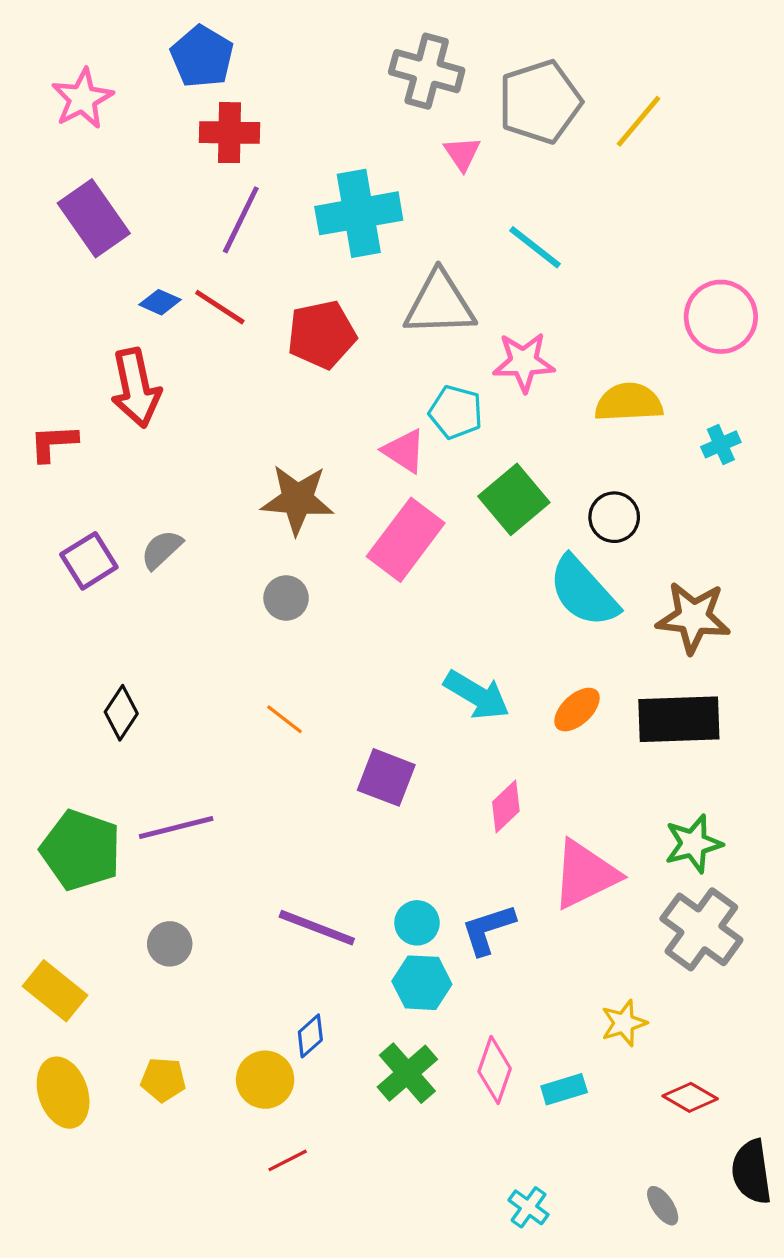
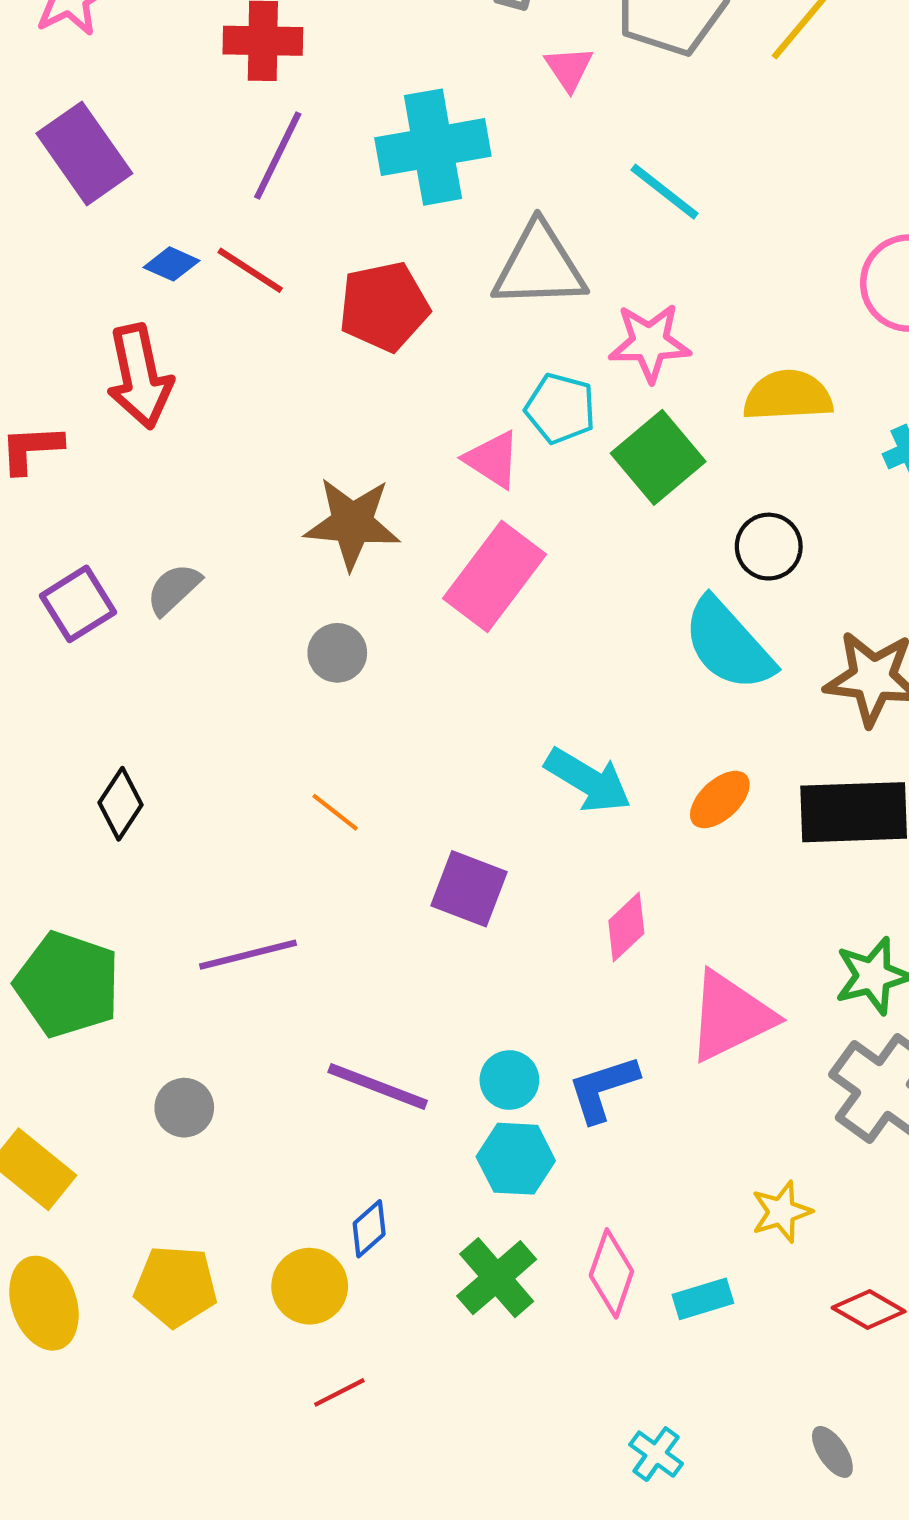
green square: (514, 499) -> (658, 457), moved
purple line: (176, 828) -> (248, 955), moved
yellow pentagon: (163, 1080) -> (176, 1286), size x1.4

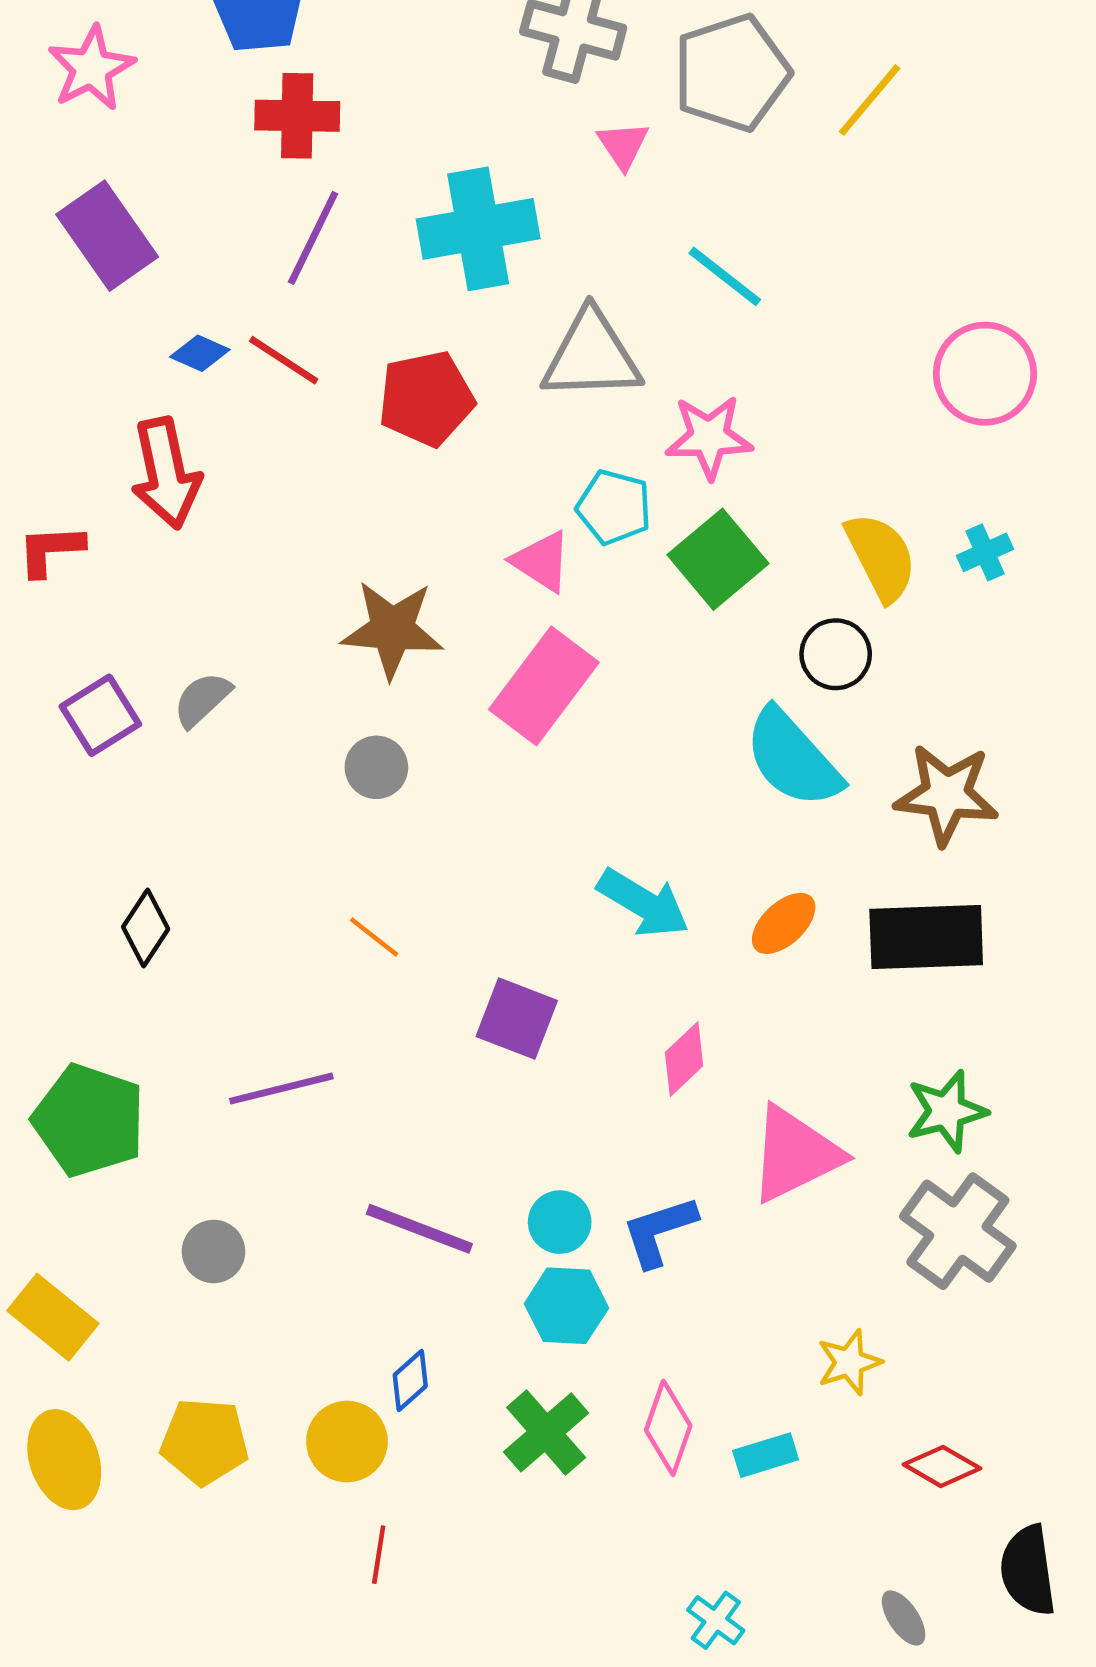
yellow semicircle: (788, 396) -> (881, 557), moved, turned 66
red line: (339, 1392) -> (379, 1555), turned -54

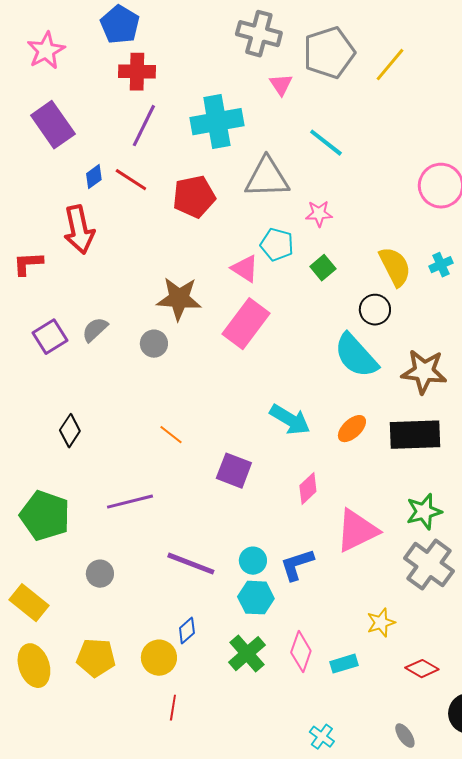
blue diamond: (200, 353) -> (94, 177), turned -60
pink star: (709, 437) -> (319, 214), size x0.7
green square: (718, 559) -> (323, 268), size x0.6
gray circle: (376, 767) -> (154, 344), moved

